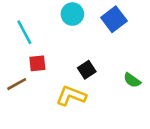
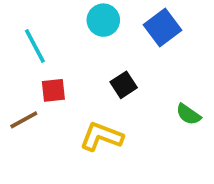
black square: (87, 70) -> (124, 85), moved

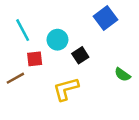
cyan circle: (103, 20) -> (57, 40), moved
yellow L-shape: (101, 137) -> (66, 89), turned -36

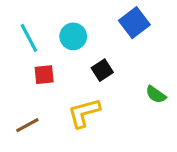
cyan circle: (57, 40) -> (73, 36), moved
brown line: (15, 78) -> (27, 125), moved

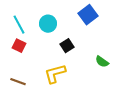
red square: (44, 75) -> (19, 46), moved, turned 32
brown line: (27, 125) -> (18, 82), turned 49

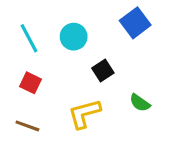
red square: (19, 46) -> (31, 83), moved
green semicircle: (102, 62) -> (140, 103), moved

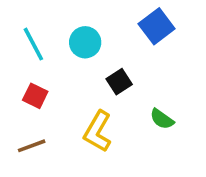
yellow L-shape: (84, 114) -> (98, 132), turned -45
brown line: (27, 126) -> (32, 146), turned -40

